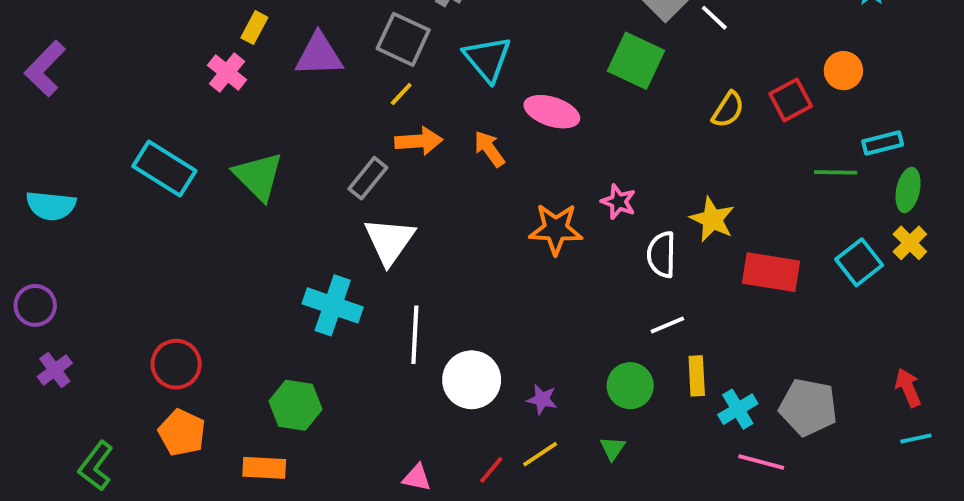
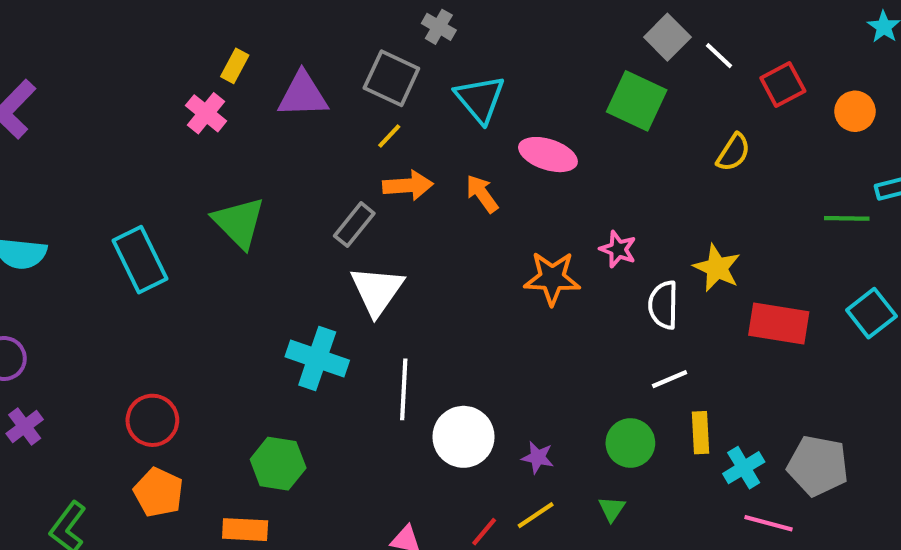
red square: (791, 100) -> (783, 84), moved
cyan rectangle: (164, 168) -> (140, 260), moved, turned 32

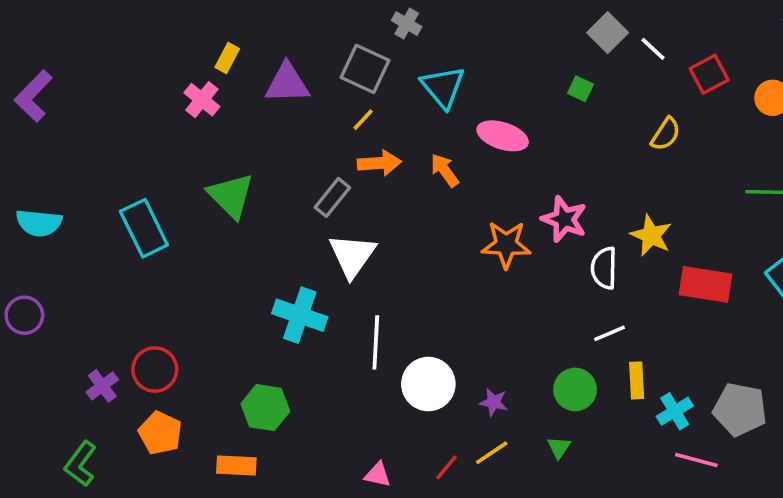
green square: (637, 101) -> (581, 89), size x0.5
pink star: (618, 249) -> (564, 219), size x1.4
purple cross: (25, 427) -> (102, 386), moved

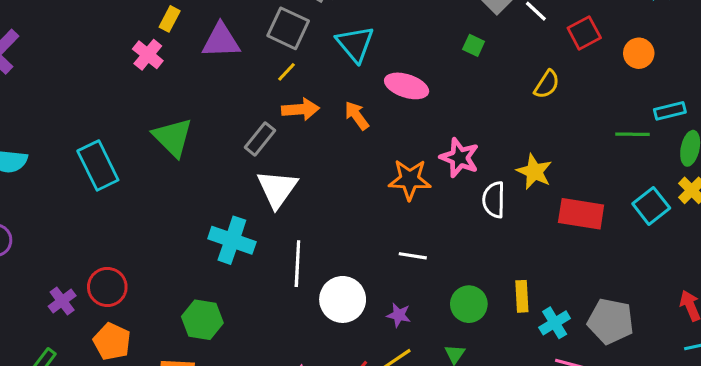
white line: (609, 333) -> (413, 256), moved, turned 32

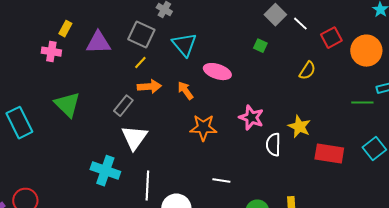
orange circle: (639, 53) -> (366, 51), size x1.6
pink cross: (148, 55) -> (51, 52), turned -30
orange star: (410, 179) -> (203, 128), moved

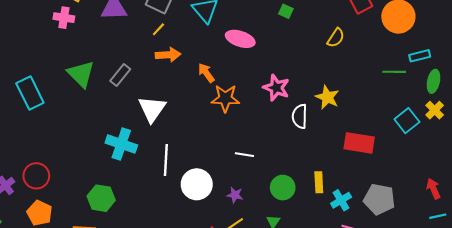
orange arrow: (185, 91) -> (206, 73), moved
gray rectangle: (123, 106) -> (120, 75), moved
red rectangle: (329, 154) -> (359, 143), moved

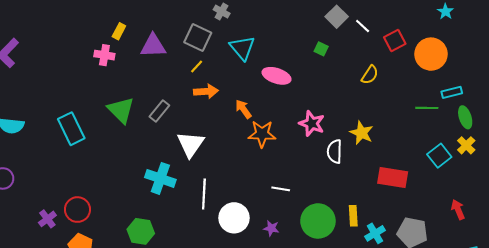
green ellipse: (433, 81) -> (465, 117), turned -30
green circle: (283, 188) -> (318, 221), size x1.4
red arrow: (433, 189) -> (458, 210), moved

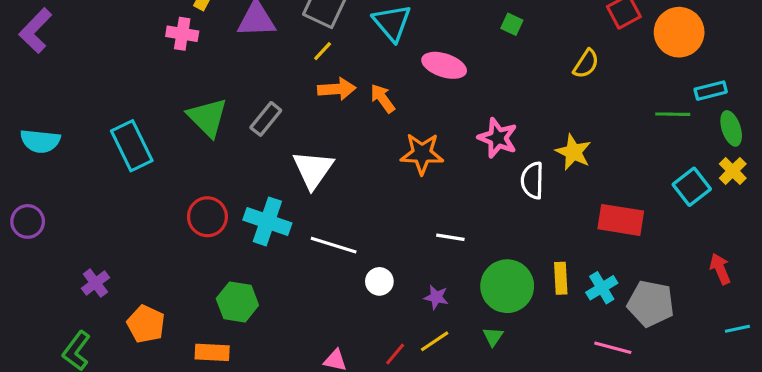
orange arrow: (243, 109) -> (383, 98), moved
white line: (204, 194) -> (334, 245), turned -76
red circle: (77, 210) -> (207, 217), moved
white circle: (234, 218) -> (379, 281), size x0.6
cyan cross: (375, 233) -> (602, 288), moved

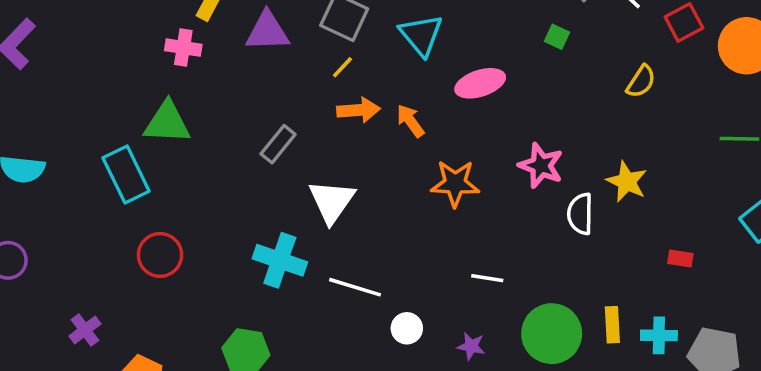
pink ellipse: (444, 65) -> (480, 83), turned -36
green triangle: (207, 117) -> (167, 123), moved, turned -42
red circle: (207, 217) -> (160, 255), moved
red rectangle: (621, 220) -> (680, 259), size x0.5
cyan cross: (602, 288) -> (659, 335), turned 32

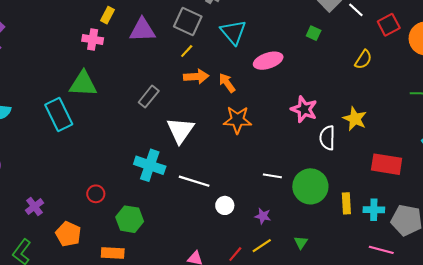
orange star: (455, 183) -> (237, 120), moved
red circle: (160, 255) -> (96, 194), moved, size x0.7
red rectangle: (680, 259) -> (387, 164), size x2.0
green circle: (552, 334) -> (310, 186), moved

